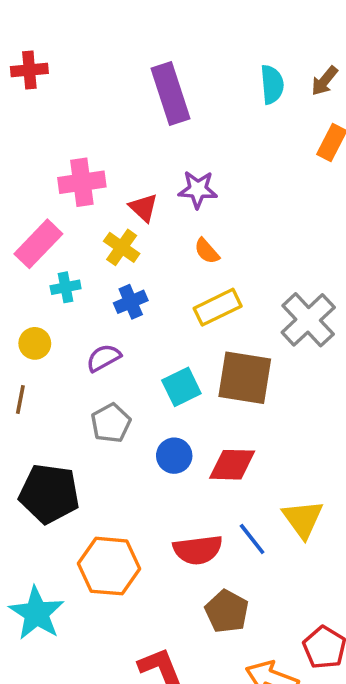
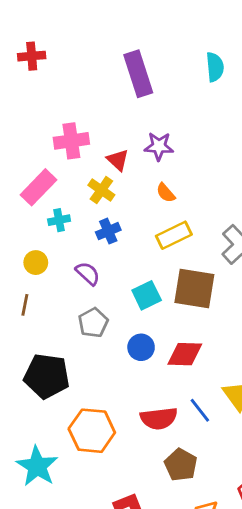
purple semicircle: (104, 358) -> (88, 273), turned 72

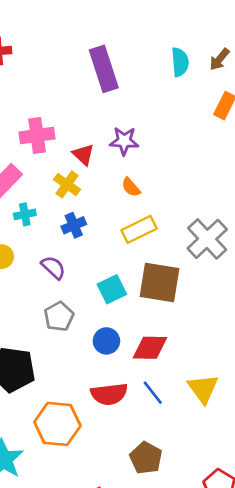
blue line: (200, 410) -> (153, 393), moved
red semicircle: (159, 418) -> (109, 394), moved

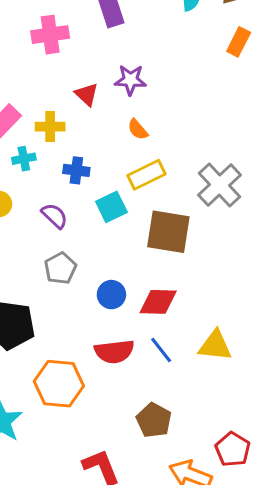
pink cross: (37, 135) -> (50, 35), moved
yellow cross: (67, 184) -> (50, 127), moved, turned -35
blue cross: (74, 225) -> (76, 170), turned 30
cyan square: (112, 289) -> (111, 207), moved
yellow triangle: (203, 389) -> (215, 346), turned -48

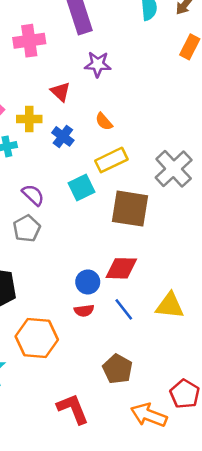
purple star: (130, 80) -> (98, 64), moved
blue cross: (76, 170) -> (63, 136), moved, turned 30
gray pentagon: (60, 268) -> (27, 228), moved
blue circle: (111, 295) -> (88, 282), moved
red semicircle: (114, 352) -> (84, 311), size x0.6

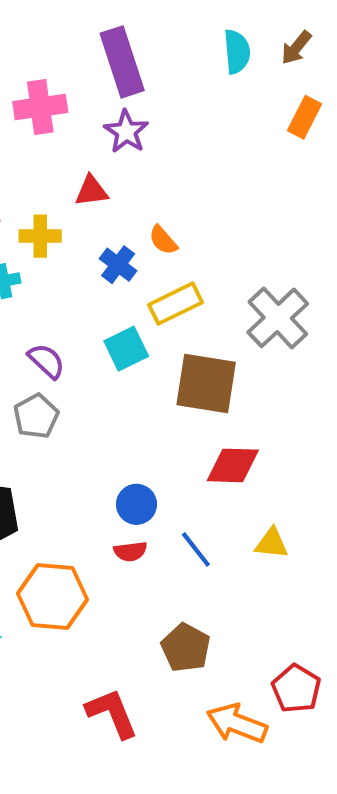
purple star: (98, 64) -> (126, 132), moved, turned 30
red triangle: (60, 92) -> (91, 191), turned -50
blue cross: (63, 136) -> (118, 265), moved
red diamond: (121, 268) -> (233, 465), moved
yellow triangle: (170, 306) -> (272, 543), size x0.7

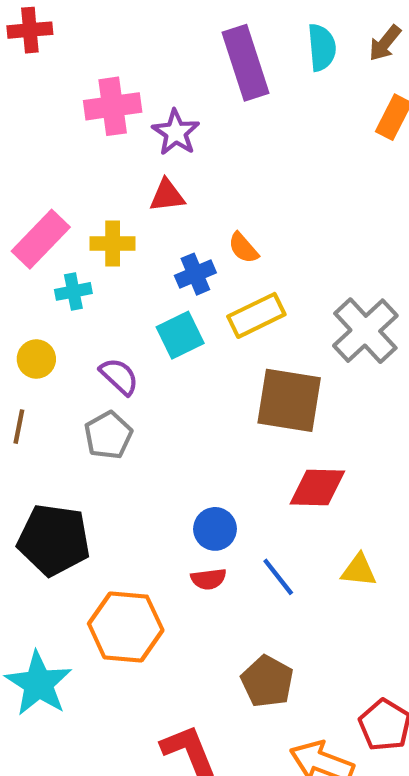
purple rectangle: (122, 62) -> (245, 63), moved
purple star: (126, 132) -> (176, 132), moved
blue cross: (118, 265) -> (195, 274), turned 30
cyan square: (126, 349) -> (180, 335), moved

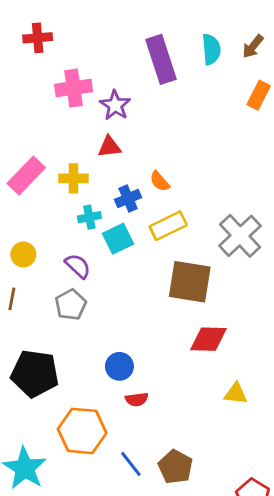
red cross: (30, 30) -> (38, 38), moved
cyan cross: (73, 291) -> (89, 217), moved
blue circle: (215, 529) -> (119, 366), moved
blue line: (278, 577) -> (131, 464), moved

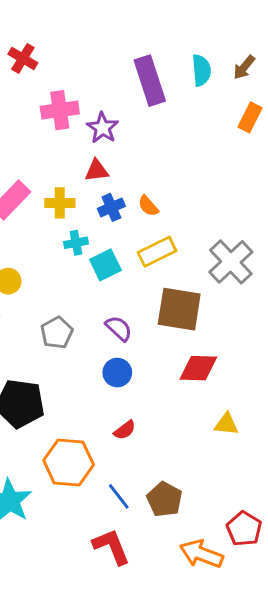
red cross: (38, 38) -> (23, 58), turned 36
blue cross: (128, 199) -> (111, 207), moved
purple semicircle: (78, 266) -> (119, 328), moved
blue circle: (119, 366) -> (117, 373), moved
red semicircle: (137, 399) -> (125, 430), turned -30

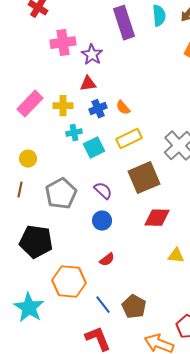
brown square: (179, 309) -> (144, 178), turned -32
gray pentagon: (57, 333) -> (61, 194), size x1.4

